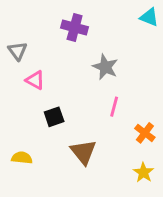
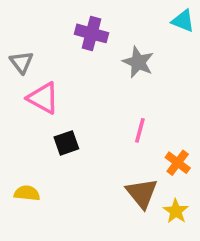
gray star: (105, 67) -> (138, 62), moved
pink triangle: (35, 80) -> (43, 98), size x1.4
brown triangle: (83, 152) -> (142, 193), moved

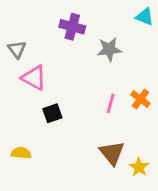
gray star: (138, 62) -> (109, 49), turned -30
orange cross: (178, 163) -> (140, 99), moved

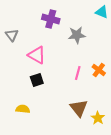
pink triangle: (34, 78) -> (37, 55), moved
yellow semicircle: (21, 153) -> (23, 109), moved

